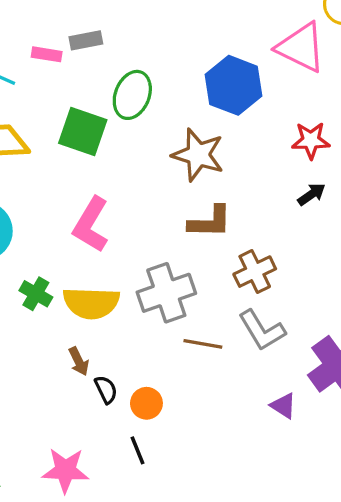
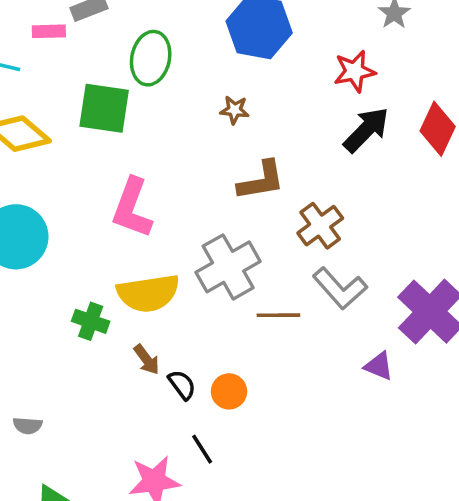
brown star: (198, 155) -> (235, 110), size x0.5
black arrow: (311, 194) -> (366, 130), size x1.6
green cross: (36, 294) -> (91, 321), moved
black line: (137, 450) -> (202, 449), moved

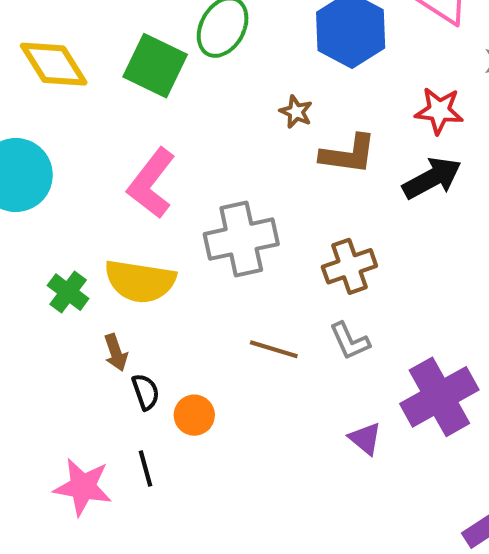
brown L-shape: (261, 181) -> (348, 154), moved
gray cross: (228, 267) -> (241, 239), moved
gray L-shape: (340, 288) -> (350, 341), size x0.7

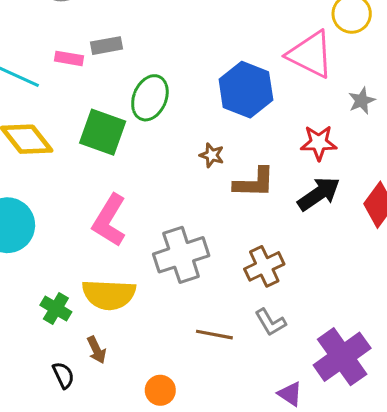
black semicircle: (146, 392) -> (63, 375), moved

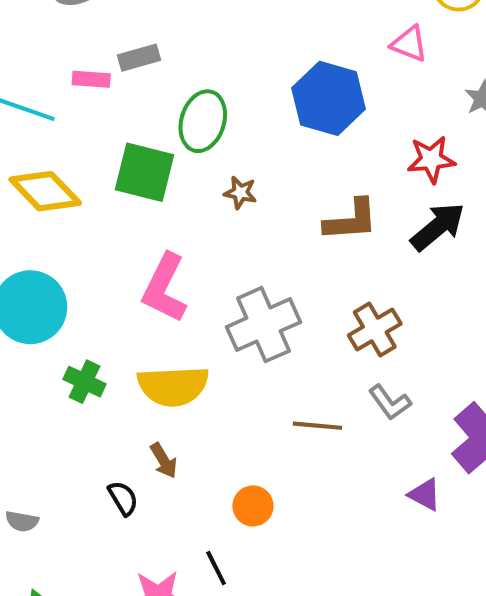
pink triangle: (310, 54) -> (409, 44), size x0.6
brown star: (212, 155) -> (240, 193), moved
green cross: (56, 309) -> (85, 382), moved

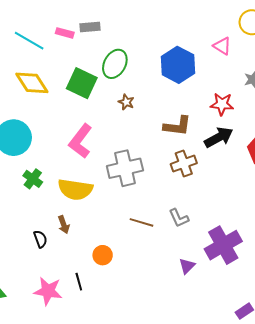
brown cross: (375, 329) -> (184, 164), moved
purple triangle: (425, 495) -> (187, 266), turned 36

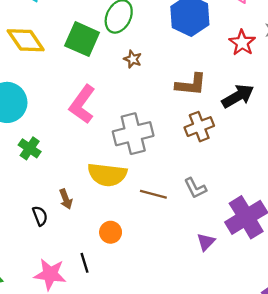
red star: (222, 104) -> (242, 43), moved, turned 30
yellow semicircle: (75, 189) -> (107, 175), moved

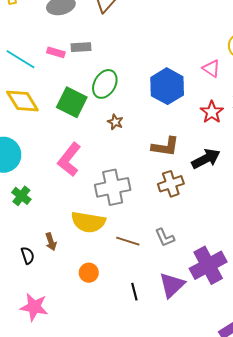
purple triangle: (206, 242) -> (172, 285), size x1.6
black line: (84, 263) -> (134, 292), moved

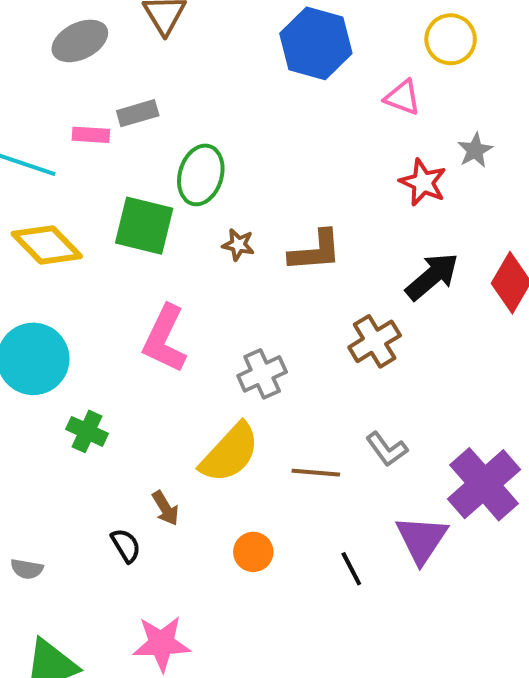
blue hexagon: (167, 86) -> (316, 43), moved
brown L-shape: (165, 147) -> (315, 251), moved
gray cross: (113, 187) -> (262, 374), size x0.7
yellow semicircle: (88, 222) -> (230, 453), turned -44

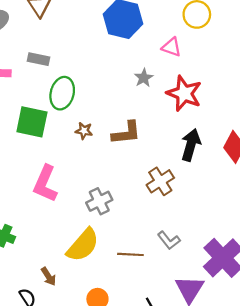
gray rectangle: (138, 113) -> (39, 59), moved, turned 30
gray star: (475, 150) -> (144, 78), moved
red star: (423, 182) -> (184, 93), size x1.4
black arrow: (432, 276) -> (191, 145), turned -32

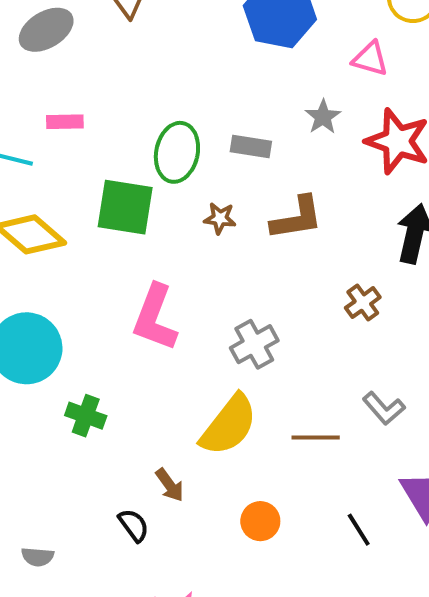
gray rectangle: (39, 59) -> (251, 147), moved
brown cross: (160, 181) -> (363, 303), size x0.7

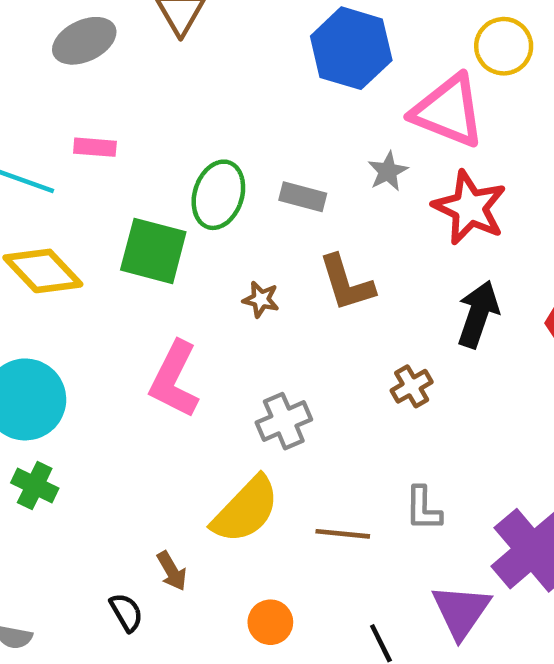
pink triangle: (370, 59) -> (448, 111), size x1.8
brown star: (220, 218) -> (261, 299), moved
brown L-shape: (297, 218) -> (346, 283), turned 76
gray L-shape: (384, 408) -> (423, 509), turned 36
green cross: (86, 416) -> (35, 485), moved

